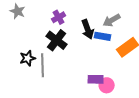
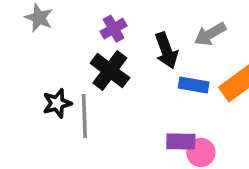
blue rectangle: (103, 36) -> (194, 85), moved

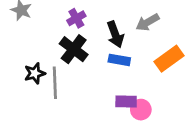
blue rectangle: (194, 85) -> (119, 60), moved

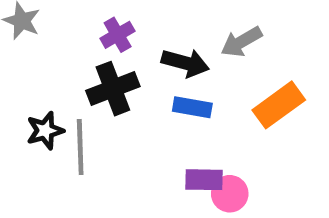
black arrow: (115, 34) -> (185, 63), turned -55
black cross: (74, 49) -> (113, 89), turned 32

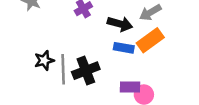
black cross: (113, 89) -> (86, 71), moved
orange rectangle: (279, 105) -> (150, 40), moved

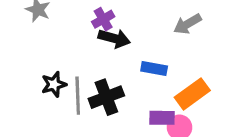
black arrow: (120, 24) -> (114, 38), moved
orange rectangle: (150, 40) -> (192, 94), moved

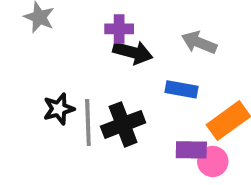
purple cross: (103, 19) -> (119, 29), turned 30
gray arrow: (187, 24) -> (199, 43), moved, turned 52

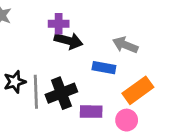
gray arrow: (199, 43) -> (125, 45), moved
purple rectangle: (191, 150) -> (91, 112), moved

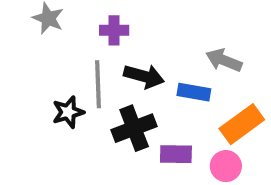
purple cross: (59, 24) -> (114, 30), moved
black arrow: (69, 41) -> (144, 76), moved
gray line: (36, 92) -> (98, 84), moved

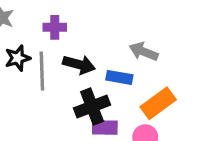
black star: (68, 112) -> (18, 58), moved
black cross: (134, 128) -> (92, 107), moved

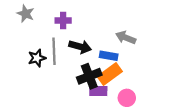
black star: (18, 58) -> (37, 58), moved
orange rectangle: (158, 103) -> (110, 74), moved

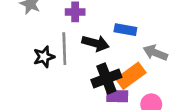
gray arrow: (126, 38) -> (155, 53), moved
blue rectangle: (109, 56) -> (125, 30), moved

